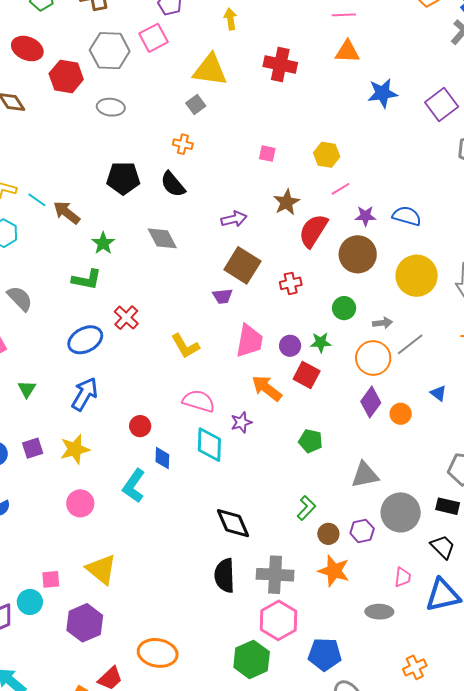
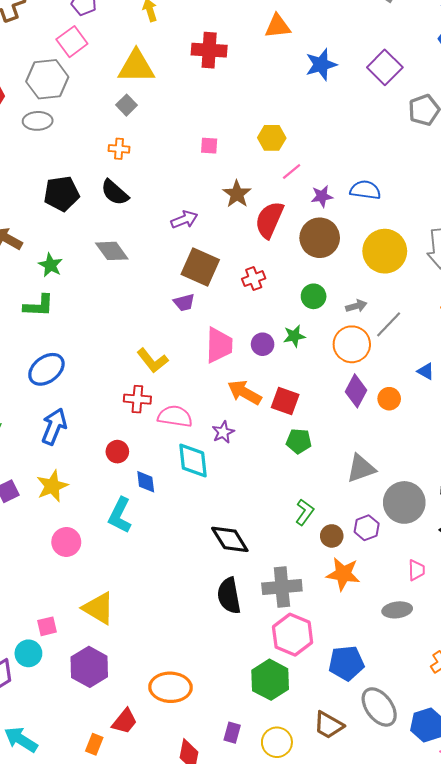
gray hexagon: (110, 51) -> (47, 79), moved
red cross: (126, 318) -> (137, 399), moved, turned -30
red square: (307, 375) -> (285, 401), moved

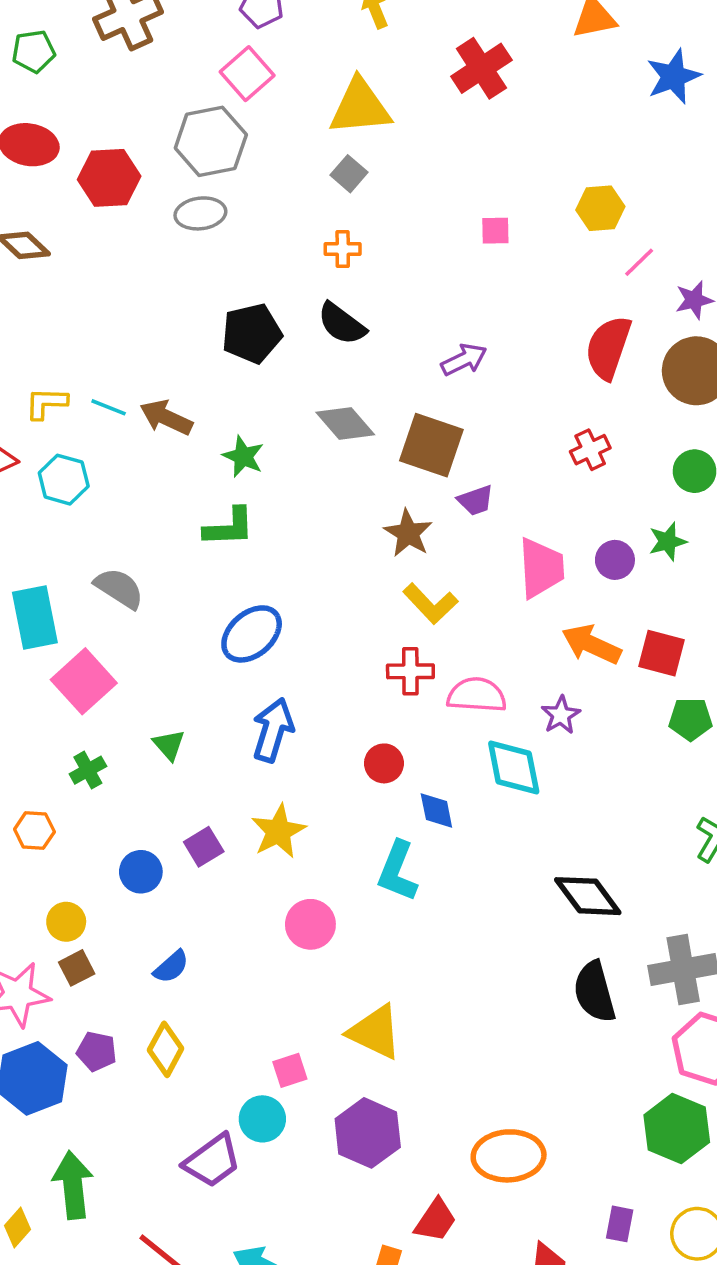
red cross: (209, 50) -> (481, 68), turned -32
brown star: (237, 194) -> (408, 533), moved
brown square: (200, 267) -> (431, 445), moved

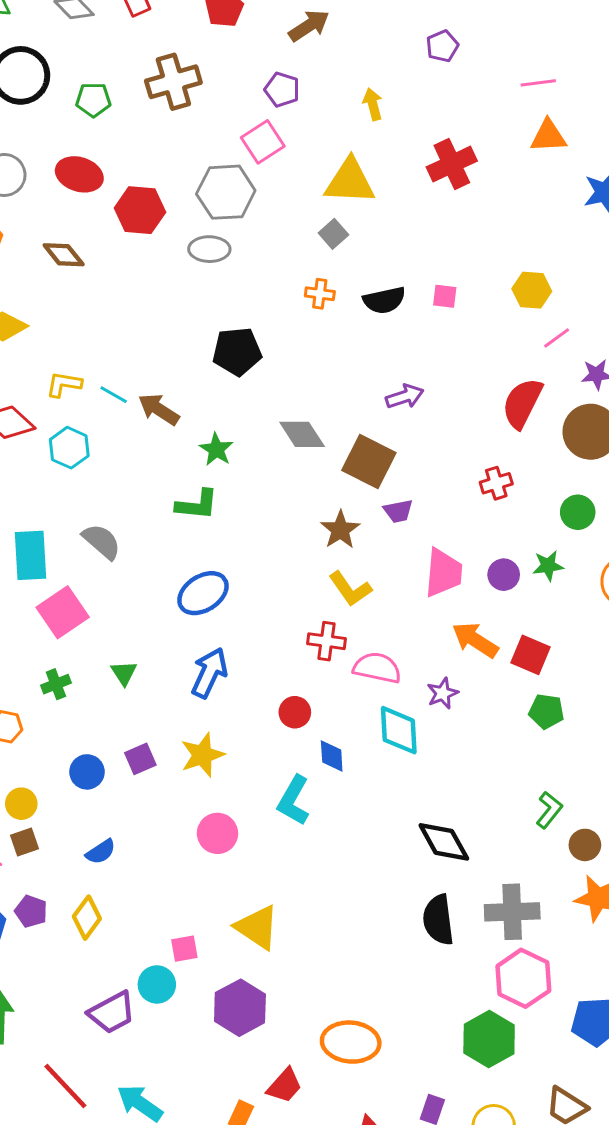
black semicircle: (342, 324) -> (384, 300), moved, turned -57

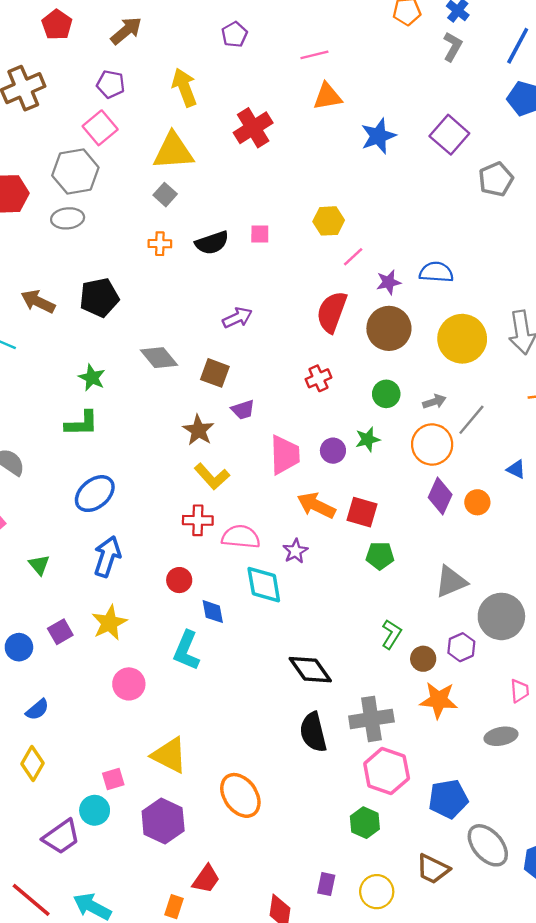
yellow arrow: (373, 104) -> (184, 87), size x1.5
brown arrow: (159, 409) -> (38, 302), moved
brown square: (369, 462) -> (215, 373), size x0.7
green hexagon: (489, 1039) -> (365, 823), size x0.7
orange ellipse: (351, 1042) -> (240, 795), moved, turned 57

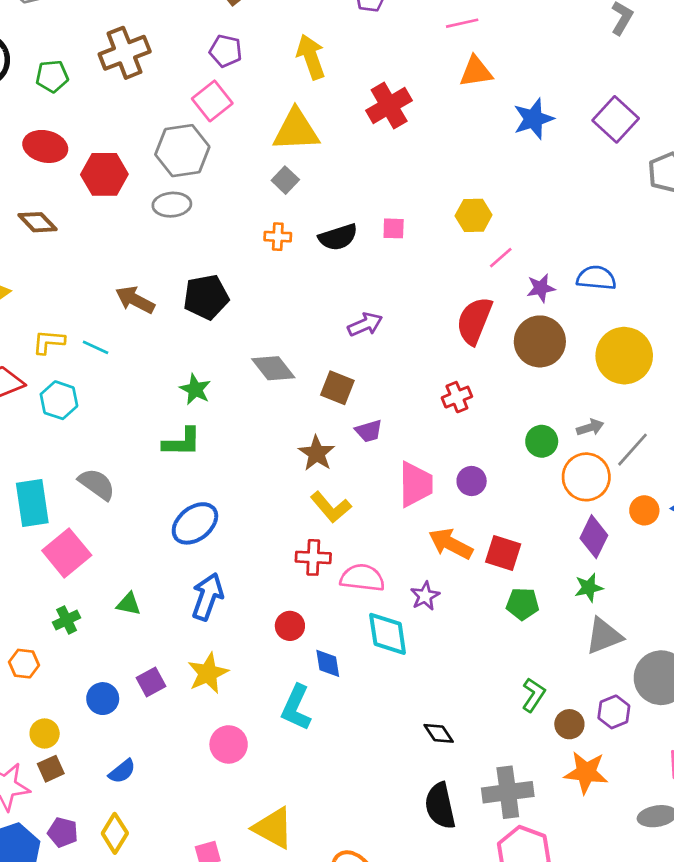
green circle: (386, 394) -> (542, 441), moved
green star: (368, 439) -> (589, 588), moved
orange circle: (477, 502) -> (644, 510), moved
green triangle: (39, 565) -> (129, 604), turned -40
black diamond: (310, 670) -> (439, 733), size x0.6

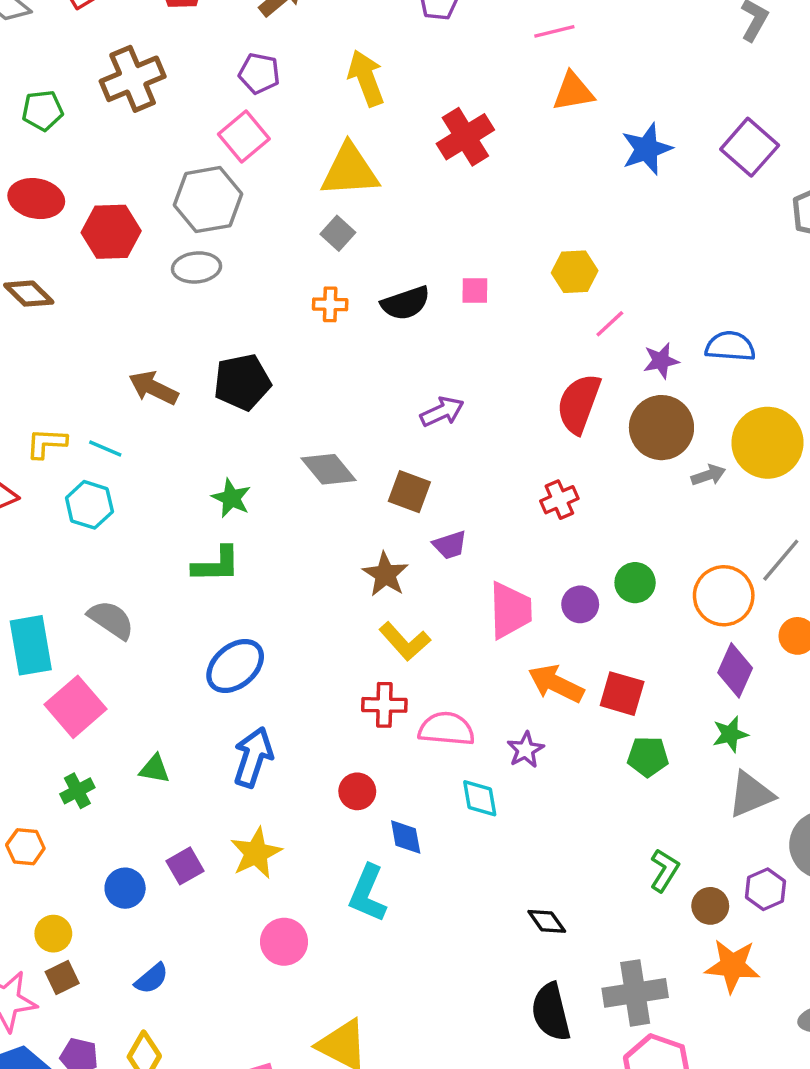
cyan hexagon: (59, 400) -> (89, 505), moved
gray arrow: (590, 427) -> (708, 475), moved
green circle: (542, 441) -> (635, 583), moved
cyan diamond: (388, 634) -> (480, 798), size x0.7

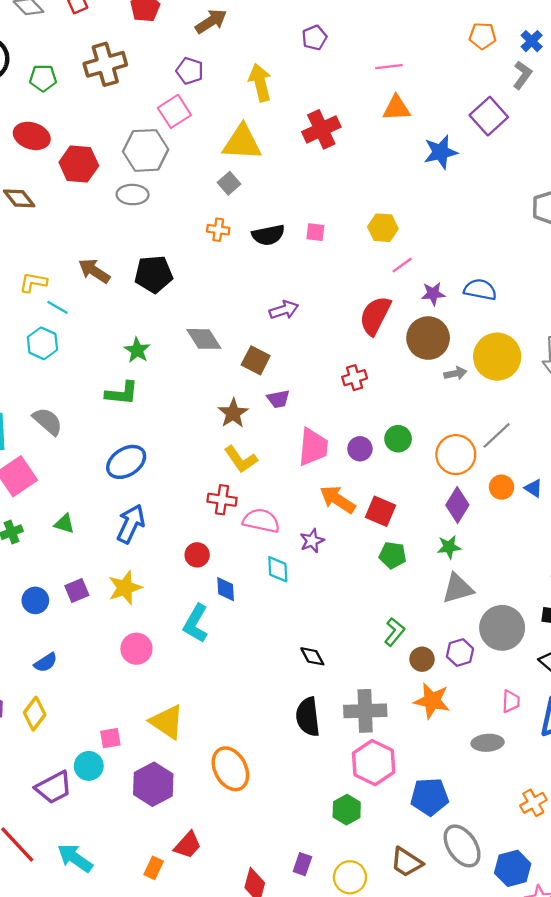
purple square: (750, 147) -> (489, 116), moved
yellow L-shape: (46, 443) -> (33, 282), moved

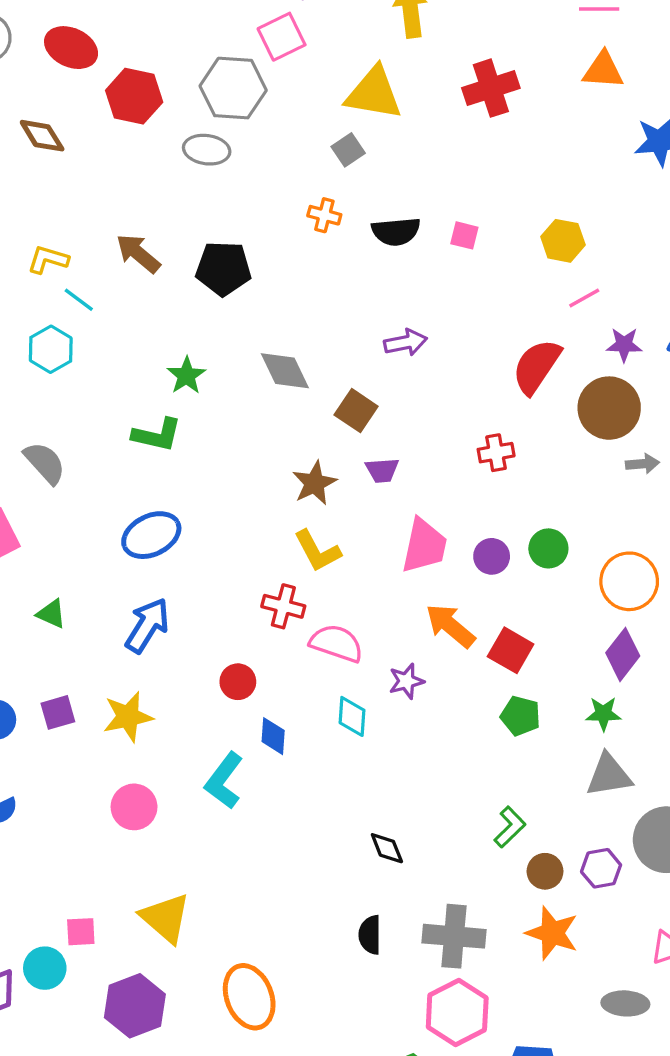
black semicircle: (308, 717) -> (370, 935), size x0.7

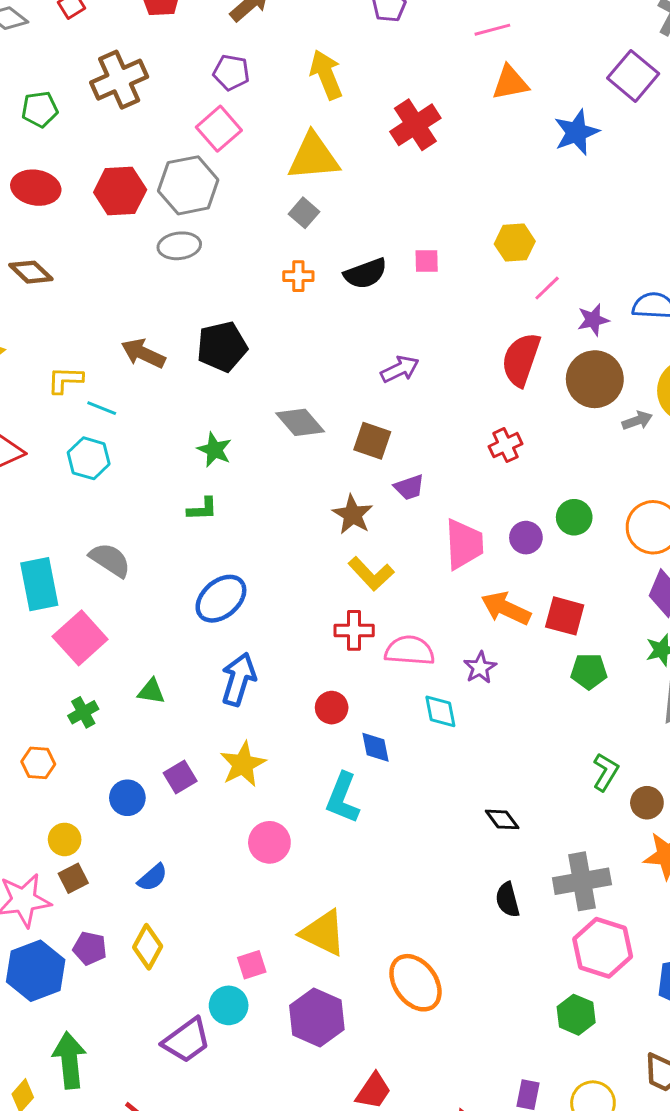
red hexagon: (134, 96) -> (120, 191), moved
green L-shape: (157, 435) -> (202, 509), size x0.7

